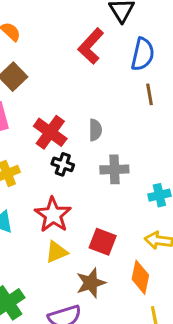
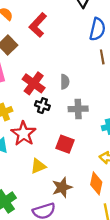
red L-shape: (91, 46) -> (38, 25), moved
red star: (53, 215) -> (23, 134), moved
red square: (103, 242) -> (65, 144), moved

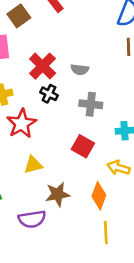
gray semicircle: (65, 82) -> (80, 70), turned 88
red square: (65, 144) -> (83, 146), moved

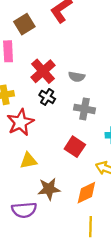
orange diamond: (99, 196) -> (86, 193), turned 40

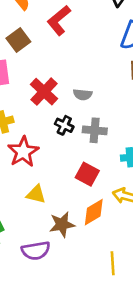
black cross: (47, 97) -> (64, 125), moved
yellow triangle: (28, 161) -> (36, 194), turned 30
orange diamond: (86, 193) -> (94, 212), moved

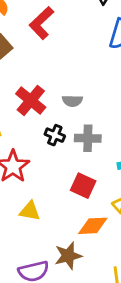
orange diamond: (94, 212) -> (93, 226), turned 32
brown star: (62, 224) -> (68, 256), moved

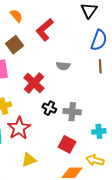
gray semicircle: (72, 101) -> (63, 66), moved
yellow triangle: (30, 211) -> (29, 160), turned -35

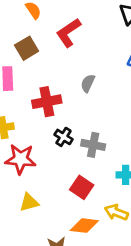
gray semicircle: (63, 66) -> (88, 83), turned 104
red cross: (34, 83) -> (47, 102), turned 30
red star: (19, 128) -> (21, 159), turned 30

